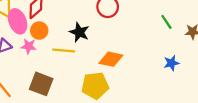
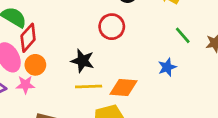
yellow line: (64, 51) -> (89, 86), moved
blue star: (171, 63) -> (167, 67), moved

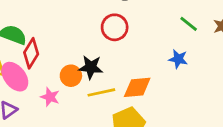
orange circle: (35, 65) -> (71, 76), moved
blue star: (167, 67) -> (178, 59), turned -30
pink star: (25, 85) -> (50, 97), moved, turned 30

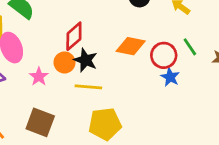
red circle: (115, 27) -> (164, 55), moved
red diamond: (31, 53) -> (74, 36), moved
orange diamond: (137, 87) -> (131, 46), moved

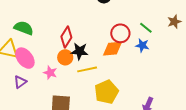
orange diamond: (131, 46) -> (112, 49), moved
green line: (190, 47) -> (146, 28), moved
red circle: (164, 55) -> (120, 33), moved

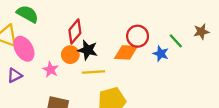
green line: (146, 28) -> (176, 41), moved

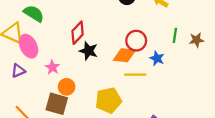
green line: (176, 41) -> (175, 35), moved, turned 48
orange circle: (70, 55) -> (67, 87), moved
yellow line: (93, 72) -> (135, 75), moved

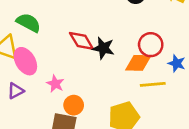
red diamond: (78, 33) -> (81, 41), turned -70
black star: (88, 51) -> (103, 48), moved

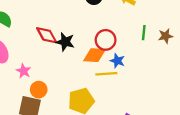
blue star: (177, 63) -> (117, 61), moved

